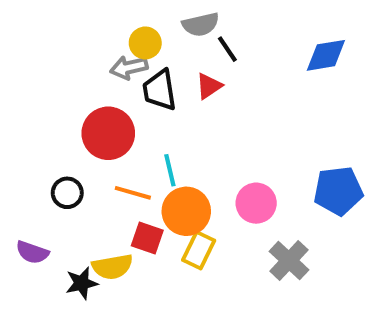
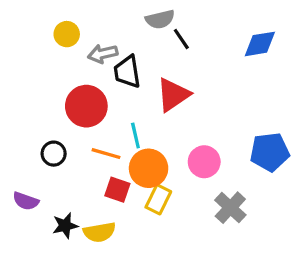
yellow circle: (145, 43) -> (67, 34), moved
red triangle: (209, 86) -> (173, 95), moved, size x1.6
yellow semicircle: (112, 267) -> (99, 232), moved

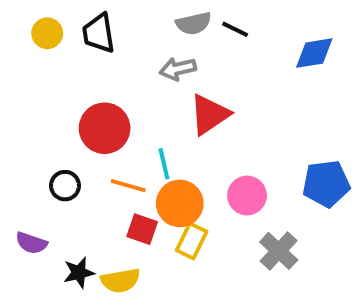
yellow circle: (67, 34) -> (47, 33), moved
black line: (181, 39) -> (235, 29), moved, turned -30
gray arrow: (103, 54) -> (178, 69), moved
black trapezoid: (127, 72) -> (99, 33), moved

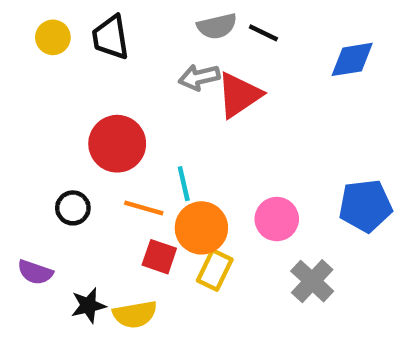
red triangle: (209, 114) -> (239, 95), moved

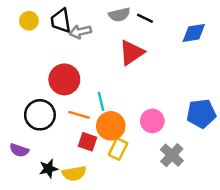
gray arrow: (199, 77) -> (80, 32), moved
black circle: (73, 208) -> (40, 115), size x1.6

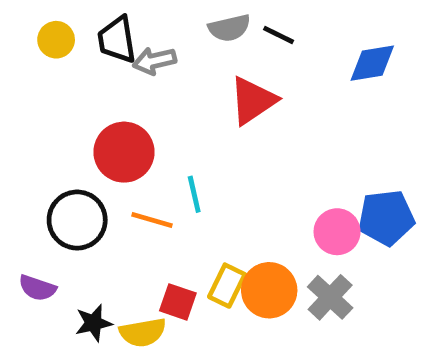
pink circle: (152, 121) -> (337, 232), moved
orange circle: (111, 126) -> (269, 290), moved
red square: (88, 142) -> (178, 302), moved

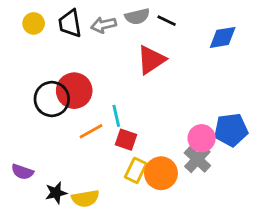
gray arrow: (154, 61) -> (104, 25), moved
black circle: (77, 220) -> (52, 99), moved
orange line: (152, 220) -> (91, 131), turned -45
gray cross: (330, 297) -> (197, 159), moved
red square: (178, 302) -> (126, 140), moved

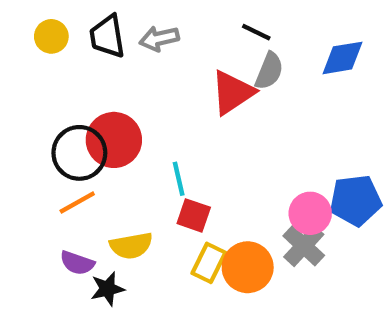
gray semicircle: (137, 16) -> (269, 71), moved, turned -55
orange line: (91, 131) -> (77, 203), moved
purple semicircle: (22, 172) -> (77, 263), moved
black star: (56, 193) -> (107, 289), moved
yellow semicircle: (85, 198) -> (131, 246), moved

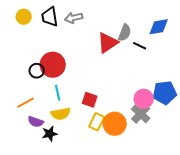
black line: (256, 32) -> (140, 46), moved
black circle: (79, 153) -> (37, 71), size x0.6
cyan line: (179, 179) -> (58, 93), moved
orange line: (77, 203) -> (26, 103), moved

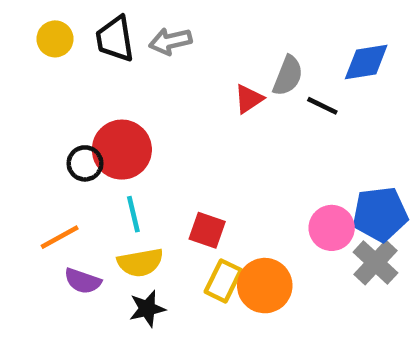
red triangle: (108, 43) -> (249, 99), size x0.6
gray cross: (141, 114) -> (375, 263), moved
black star: (50, 134) -> (147, 309), moved

